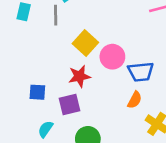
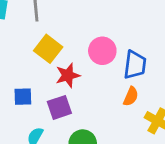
yellow square: (85, 43) -> (48, 49), moved
blue trapezoid: (141, 72) -> (135, 65), turned -72

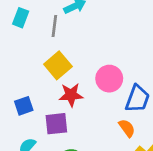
orange semicircle: (131, 96) -> (127, 128), turned -72
blue square: (23, 97) -> (24, 106), turned -30

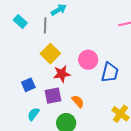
cyan rectangle: (21, 18) -> (20, 22), turned -64
orange semicircle: (127, 128) -> (78, 101), moved

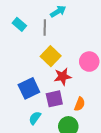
blue square: (28, 85) -> (29, 88), size x1.5
orange semicircle: (78, 101) -> (80, 104), turned 64

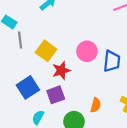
gray line: (45, 28) -> (20, 40), moved
orange semicircle: (80, 104) -> (96, 105), moved

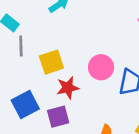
yellow square: (46, 51) -> (51, 62), turned 30

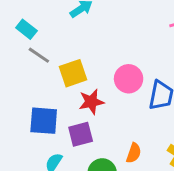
gray line: (21, 46) -> (39, 55), turned -54
blue square: (25, 105) -> (44, 121), turned 32

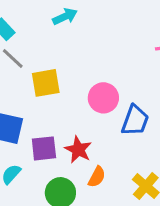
red star: (91, 102) -> (78, 150), moved, turned 30

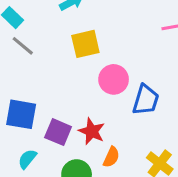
yellow square: (46, 83) -> (85, 44), moved
purple square: (44, 148) -> (58, 132), turned 32

